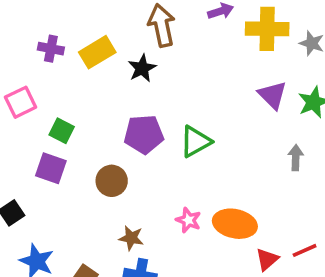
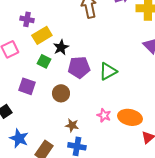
yellow rectangle: (97, 52) -> (42, 35), moved
black star: (142, 68) -> (61, 47), moved
green square: (62, 131) -> (44, 61), moved

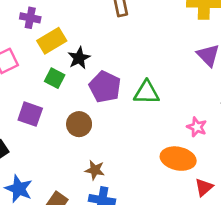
purple pentagon: (79, 67) -> (105, 87), turned 30
green triangle: (108, 71) -> (147, 93), turned 30
pink star: (104, 115) -> (197, 127), moved

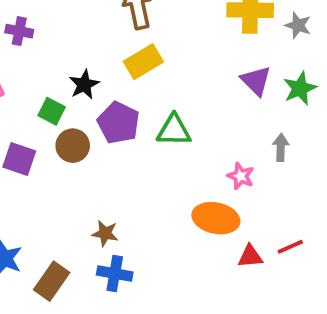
yellow rectangle: (52, 41) -> (143, 62), moved
brown circle: (79, 124) -> (73, 146), moved
red triangle: (204, 187) -> (250, 256), turned 36

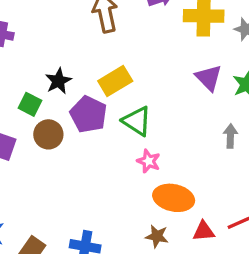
yellow rectangle: (143, 62) -> (115, 81), moved
green triangle: (174, 130) -> (137, 121), turned 32
pink star: (241, 176) -> (149, 161), moved
brown star: (105, 233) -> (157, 236), moved

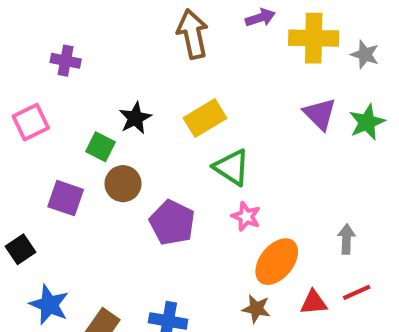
purple pentagon: (88, 114) -> (172, 223), moved
gray arrow: (230, 136) -> (346, 239), moved
orange ellipse: (174, 198) -> (277, 262), turned -63

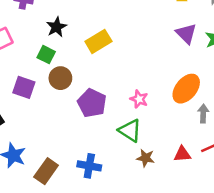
black star: (135, 118) -> (57, 27), moved
yellow rectangle: (205, 118) -> (98, 41), moved
green triangle: (232, 167) -> (130, 131), moved
orange ellipse: (277, 262) -> (186, 89), moved

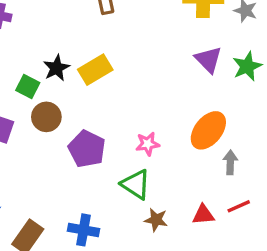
black star: (57, 27) -> (56, 68), moved
pink star: (139, 99) -> (148, 144), turned -30

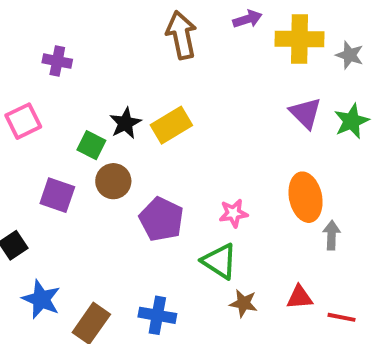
orange ellipse: (208, 130) -> (306, 197), turned -51
red line: (239, 206) -> (342, 317), moved, turned 35

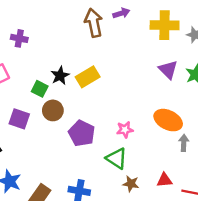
purple arrow: (247, 19) -> (121, 13), moved
orange ellipse: (306, 197) -> (168, 120), turned -52

